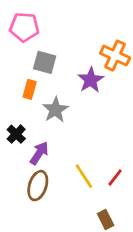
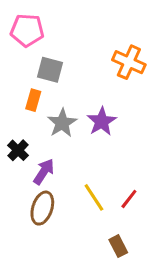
purple star: (91, 80) -> (102, 121), moved

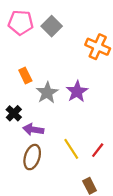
gray square: (50, 70) -> (52, 26), moved, turned 30
orange rectangle: (33, 100) -> (25, 75), turned -42
purple arrow: (44, 172) -> (33, 129), turned -114

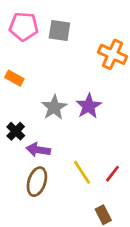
gray square: (52, 26) -> (59, 30), turned -36
orange rectangle: (25, 75) -> (14, 78), moved, turned -35

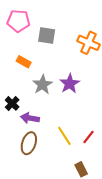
gray square: (59, 30) -> (47, 36), moved
orange rectangle: (14, 78) -> (24, 62), moved

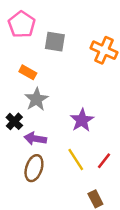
pink pentagon: (18, 21) -> (22, 24), turned 30
purple star: (70, 84) -> (82, 120), moved
gray star: (42, 85) -> (36, 99), moved

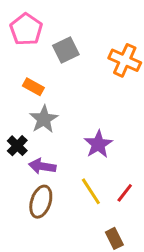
gray square: (55, 42) -> (66, 50), turned -35

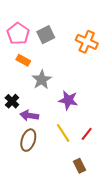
pink pentagon: (26, 29) -> (18, 34), moved
gray star: (44, 119) -> (42, 80), moved
purple star: (98, 144) -> (68, 100), turned -30

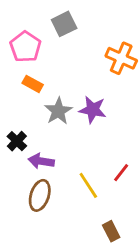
gray square: (46, 35) -> (64, 24), moved
purple star: (68, 100) -> (93, 110), moved
red line: (87, 134) -> (121, 173), moved

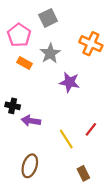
gray star: (58, 111) -> (50, 53), moved
black cross: (17, 141) -> (13, 106), turned -32
brown ellipse: (40, 195) -> (30, 166), moved

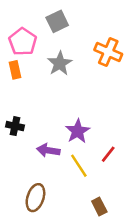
orange rectangle: (24, 63) -> (15, 70), moved, turned 48
purple star: (69, 82) -> (78, 131), moved, turned 30
purple arrow: (31, 121) -> (48, 150), moved

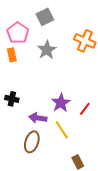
red line: (108, 154) -> (85, 109), moved
brown ellipse: (35, 198) -> (32, 142), moved

